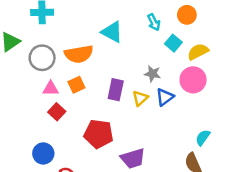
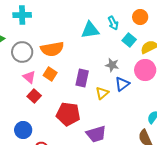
cyan triangle: (112, 32) -> (90, 30), moved, turned -36
orange square: (76, 85) -> (50, 74), turned -32
pink triangle: (51, 88) -> (29, 77), turned 40
yellow triangle: (140, 98) -> (102, 93), moved

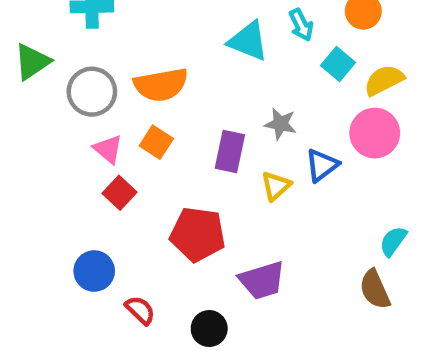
cyan triangle: (90, 30) -> (248, 41), turned 30
gray star: (112, 65) -> (280, 124), moved

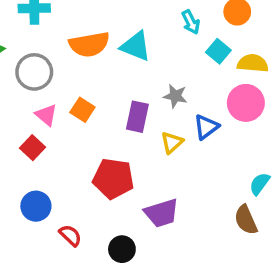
cyan triangle: (248, 41) -> (136, 46), moved
yellow semicircle: (384, 80) -> (253, 63), turned 32
orange semicircle: (161, 85) -> (89, 44), moved
red square: (119, 193) -> (33, 148), moved

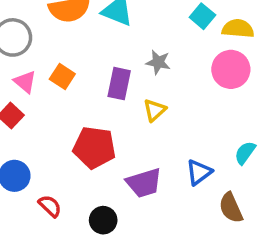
blue triangle: (206, 127) -> (199, 172), moved
brown semicircle: (246, 220) -> (231, 208), moved

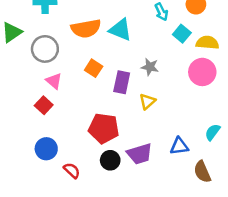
orange square: (62, 76) -> (94, 68), moved
blue triangle: (199, 172) -> (179, 146), turned 30
black circle: (103, 220) -> (110, 160), moved

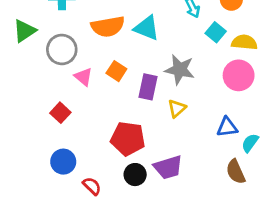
gray star: (150, 67) -> (180, 70), size x1.5
pink triangle: (54, 81) -> (83, 77), moved
blue triangle: (179, 146) -> (227, 127), moved
brown semicircle: (202, 172) -> (236, 172), moved

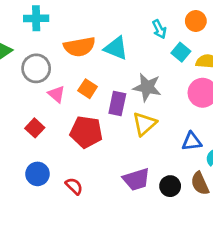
yellow triangle: (177, 108) -> (144, 124), size x1.4
red pentagon: (128, 139) -> (86, 132), moved
black circle: (135, 175) -> (170, 186), moved
red semicircle: (92, 186) -> (74, 186), moved

